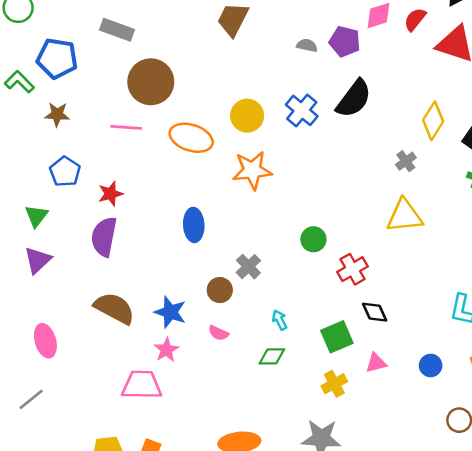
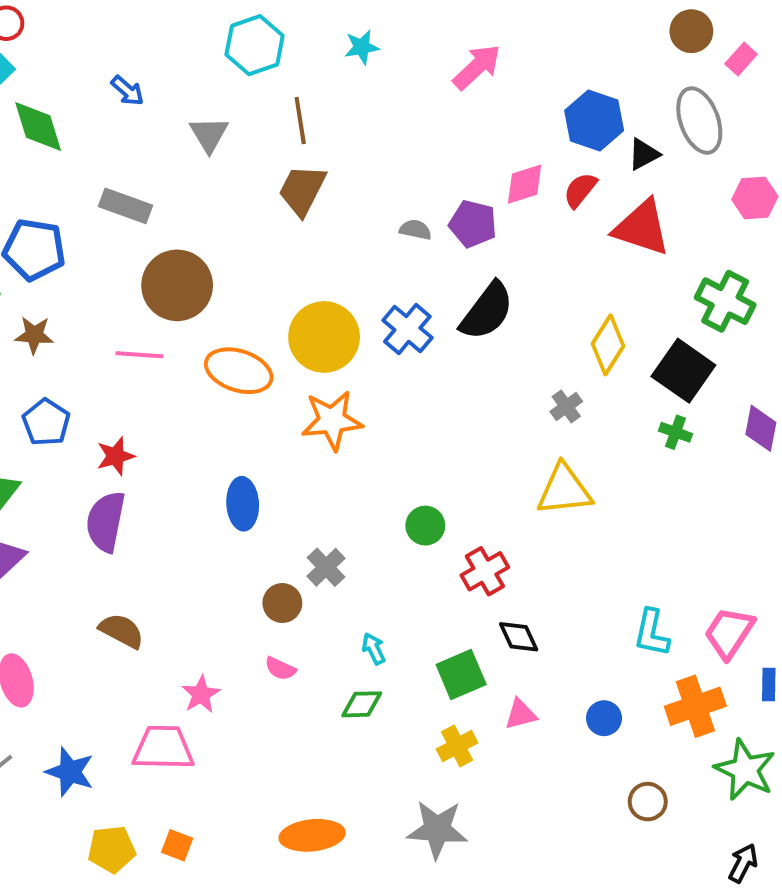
yellow circle: (247, 116) -> (324, 337), size x1.4
brown semicircle: (114, 308) -> (122, 631), size x0.7
blue star: (170, 312) -> (70, 772), moved

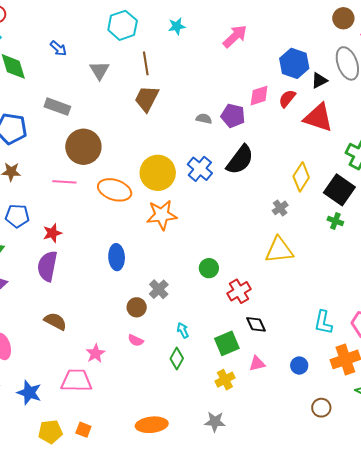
blue pentagon: (46, 422) -> (17, 216), turned -30
green diamond: (362, 704) -> (177, 358), turned -60
gray star: (437, 829) -> (215, 422), size x0.7

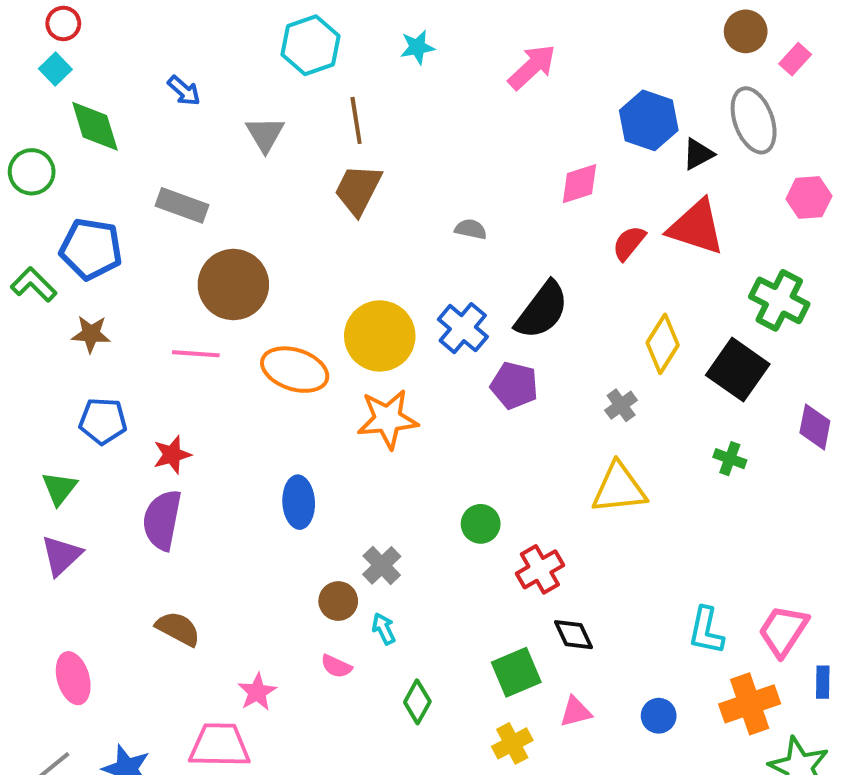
red semicircle: (287, 99) -> (629, 243), moved
purple pentagon: (233, 116) -> (514, 385), moved
green cross: (335, 221) -> (730, 459), moved
cyan arrow: (183, 330) -> (384, 629), moved

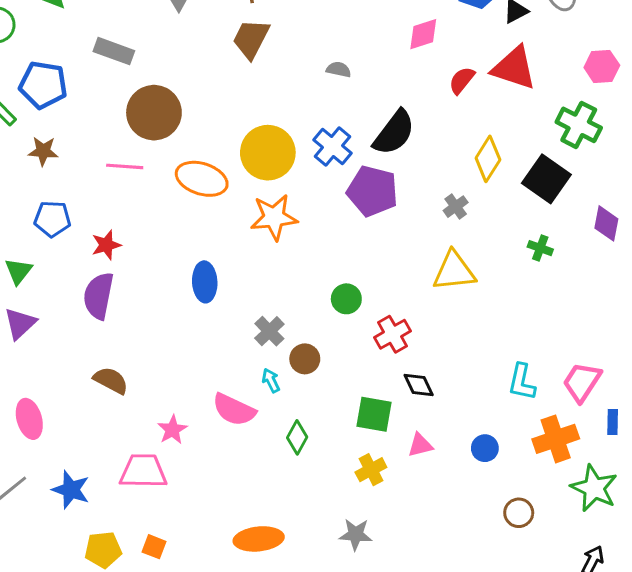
pink hexagon: (809, 198) -> (602, 66), moved
purple pentagon: (514, 385) -> (373, 191), size x1.4
brown circle: (338, 601) -> (305, 359), moved
pink semicircle: (336, 666) -> (234, 410), size x1.8
green square: (516, 672) -> (374, 414), turned 33

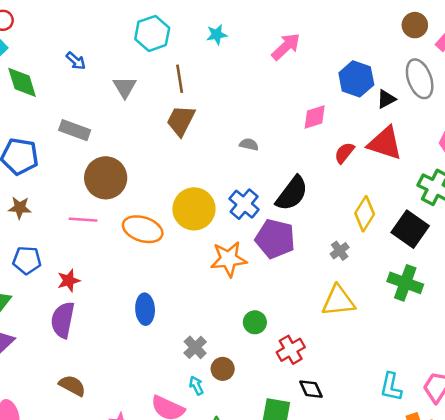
orange star: (274, 217) -> (229, 259), moved
green cross: (540, 248) -> (405, 283), size x1.8

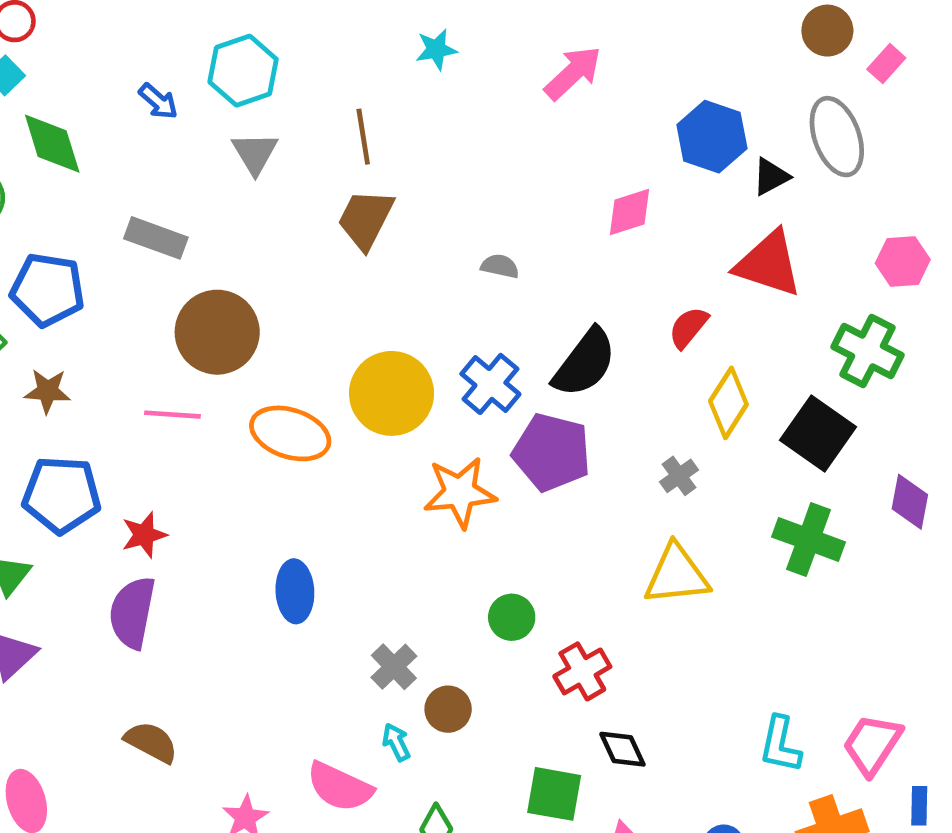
cyan hexagon: (152, 33) -> (243, 71), moved
red semicircle: (344, 153) -> (688, 327), moved
blue pentagon: (27, 260) -> (62, 495), size x1.4

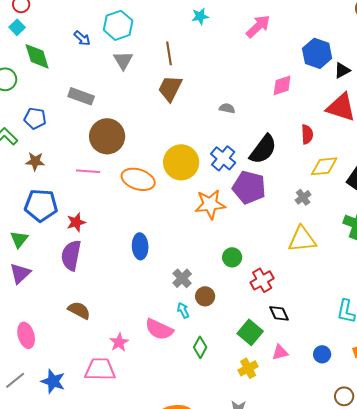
blue pentagon: (48, 290) -> (35, 118), size x0.7
red semicircle: (688, 327) -> (307, 134), turned 138
yellow diamond: (728, 403) -> (324, 166), turned 52
green square: (554, 794) -> (250, 332), turned 30

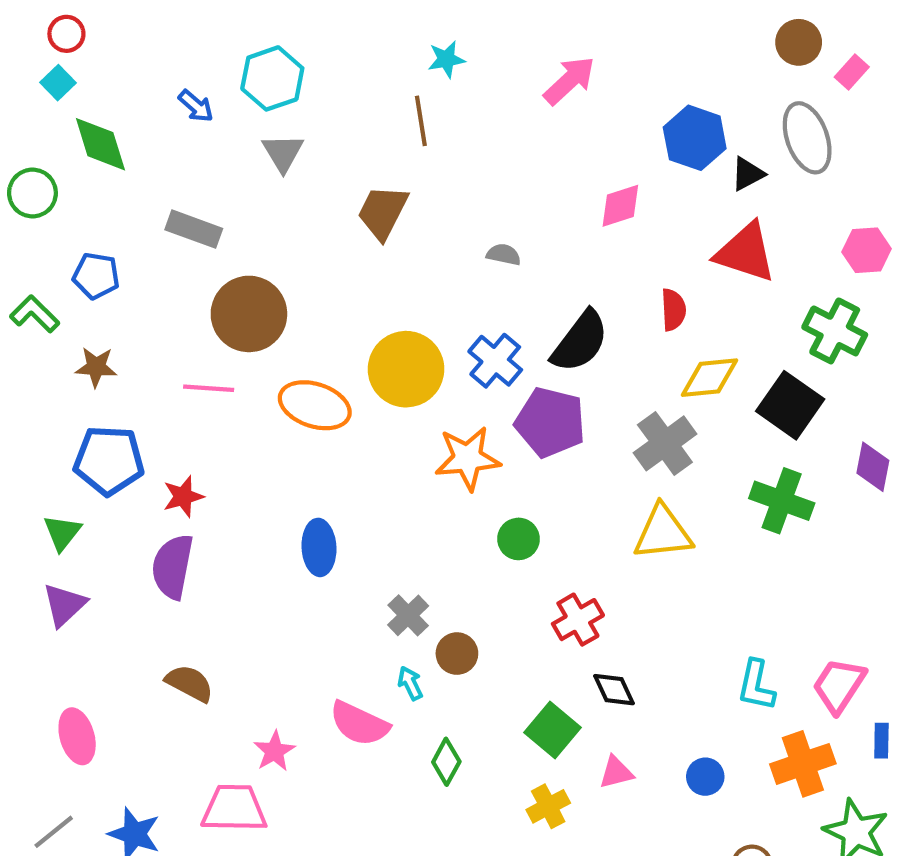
brown line: (169, 53) -> (421, 121), moved
gray cross: (303, 197) -> (665, 443), size x1.8
green circle: (232, 257) -> (518, 539), moved

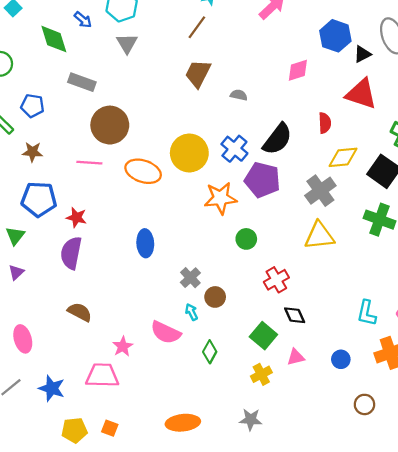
brown line: (421, 121) -> (197, 27), turned 45
green diamond: (100, 144) -> (54, 39), moved
brown trapezoid: (383, 212) -> (198, 73), moved
red star: (183, 496) -> (76, 217), turned 30
purple triangle: (64, 605) -> (16, 272), size x0.7

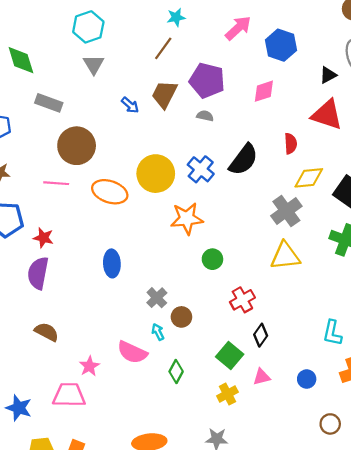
blue arrow: (83, 20) -> (130, 105), moved
blue hexagon: (335, 36) -> (281, 45), moved
purple pentagon: (262, 180) -> (207, 80), moved
black diamond: (295, 315) -> (261, 335), turned 60

